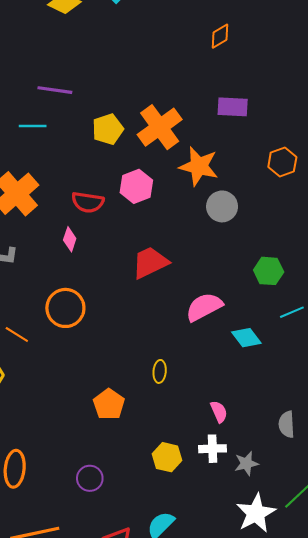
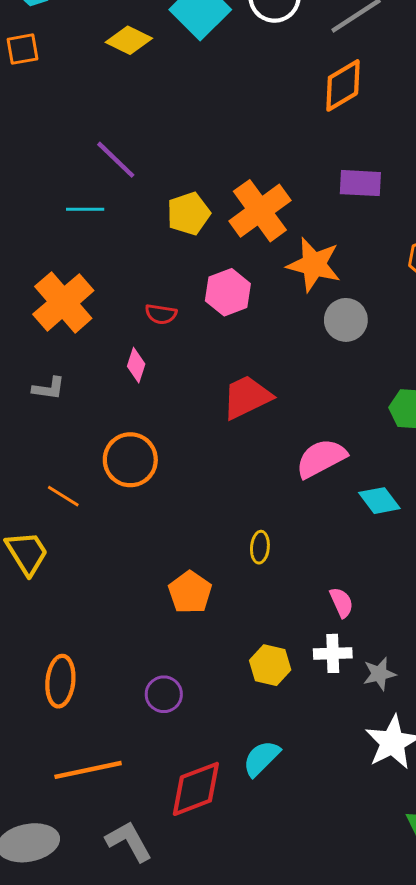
orange diamond: (220, 36) -> (343, 85), size x1.5
purple line: (55, 90) -> (116, 160), turned 36
red semicircle: (88, 202) -> (161, 314), size x0.7

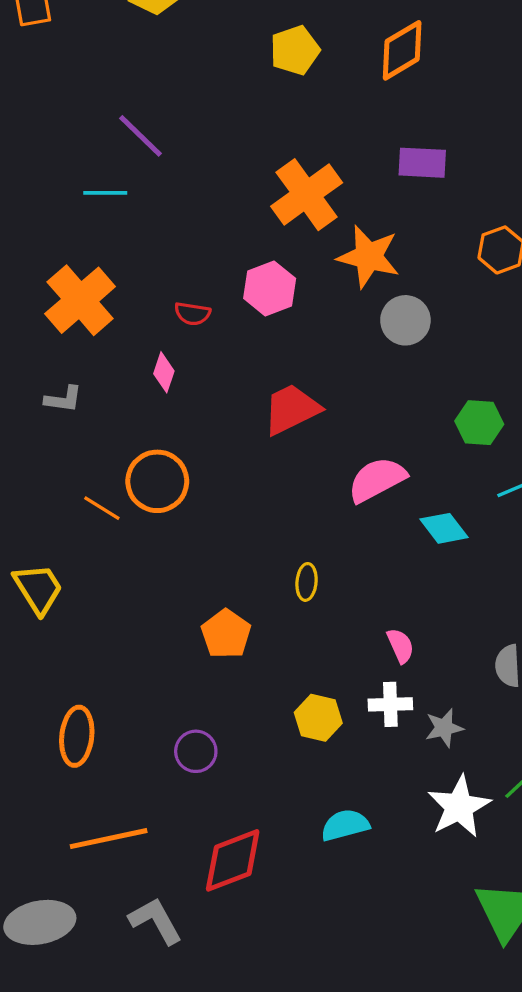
yellow pentagon: (189, 214) -> (295, 50), moved
orange line: (63, 496) -> (102, 508), moved
cyan semicircle: (261, 758) -> (345, 825), moved, turned 30

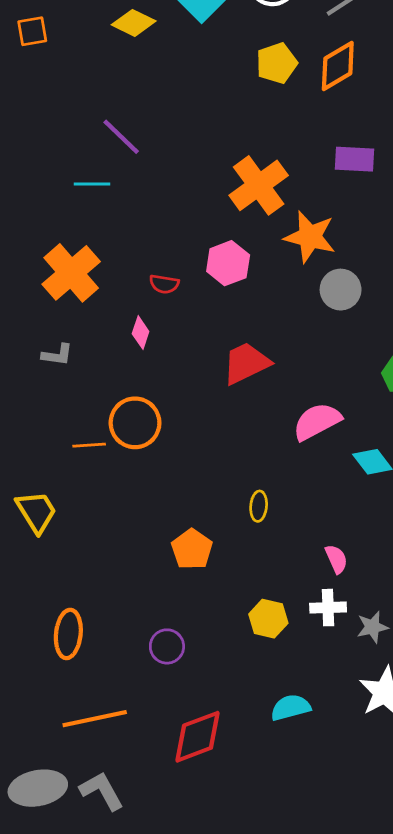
yellow pentagon: (295, 50) -> (277, 63), moved
orange line: (102, 508) -> (89, 445), turned -36
gray L-shape: (156, 921) -> (102, 791), moved

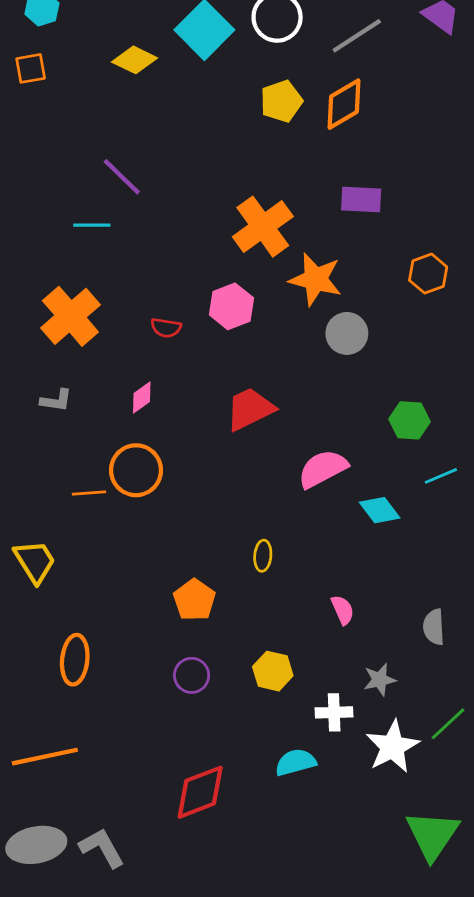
pink diamond: (141, 333) -> (142, 398), moved, turned 36
white cross: (328, 608) -> (334, 712), moved
orange ellipse: (68, 634) -> (75, 660), moved
purple circle: (167, 646) -> (192, 675), moved
orange line: (95, 719) -> (45, 757), moved

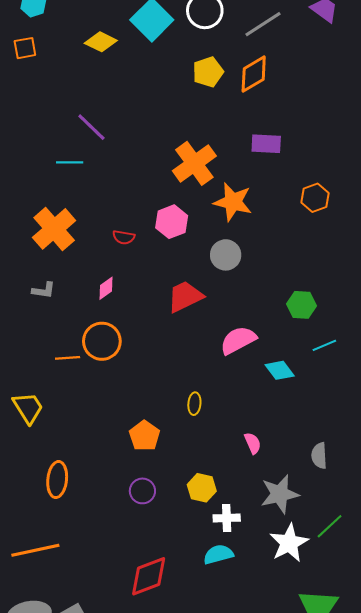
gray circle: (347, 333) -> (226, 255), moved
gray star: (380, 680) -> (280, 494), size x1.6
white cross: (334, 712) -> (227, 518), moved

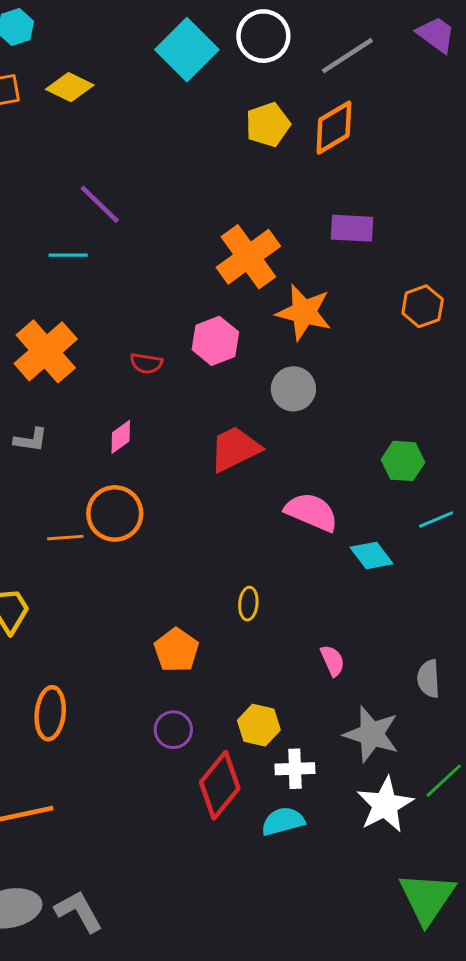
yellow diamond: (101, 42) -> (70, 87), moved
pink semicircle: (238, 340) -> (311, 512), turned 51
gray star: (280, 494) -> (371, 734), turned 30
red diamond: (149, 576) -> (220, 785), moved, turned -30

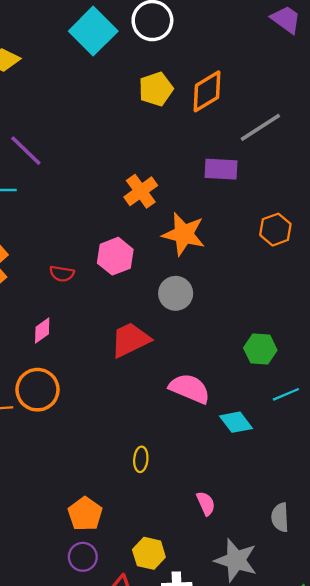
gray line: (347, 56) -> (260, 127), moved
orange cross: (248, 257) -> (141, 191), size x0.7
orange pentagon: (176, 650) -> (85, 514), moved

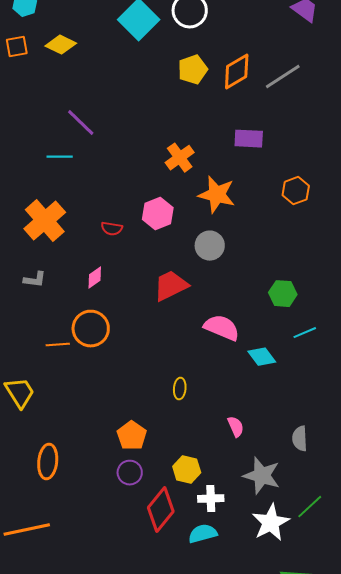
gray line: (260, 127) -> (283, 77), moved

